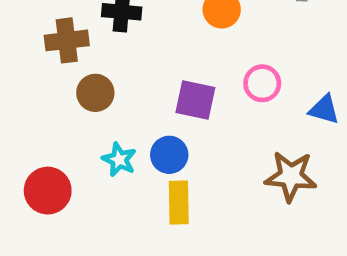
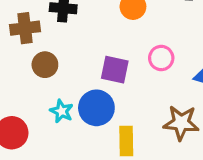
blue circle: (169, 155) -> (96, 108), size x1.4
yellow rectangle: (179, 202) -> (126, 141), moved

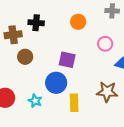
pink circle: (161, 58) -> (105, 44), moved
cyan star: (62, 111) -> (35, 101), moved

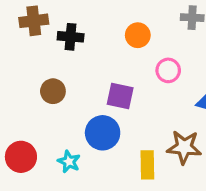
brown cross: (13, 35) -> (34, 21), moved
pink circle: (105, 44) -> (168, 70), moved
yellow rectangle: (74, 103) -> (147, 165), moved

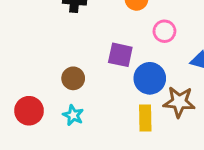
brown circle: (53, 91) -> (73, 78), moved
blue circle: (103, 133) -> (150, 78), moved

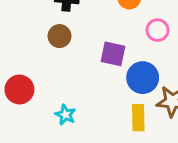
brown circle: (73, 78) -> (60, 36), moved
red circle: (29, 111) -> (19, 89), moved

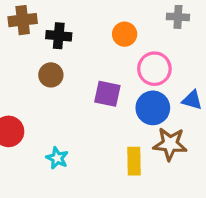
pink circle: (157, 30) -> (154, 69), size x1.4
blue circle: (143, 78) -> (153, 108), moved

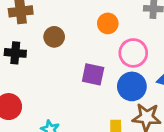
black cross: (59, 36) -> (15, 53), moved
brown circle: (51, 75) -> (54, 37), moved

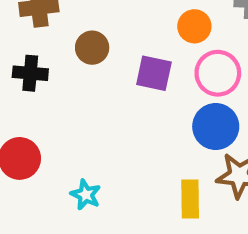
orange circle: (108, 23) -> (194, 26), moved
purple square: (93, 74) -> (154, 73), moved

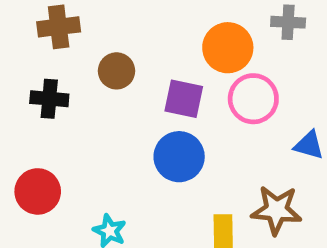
orange circle: (194, 26) -> (228, 48), size x1.4
blue circle: (216, 126) -> (179, 157), moved

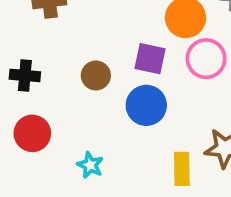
brown circle: (117, 71) -> (96, 75), moved
black cross: (49, 99) -> (25, 75), moved

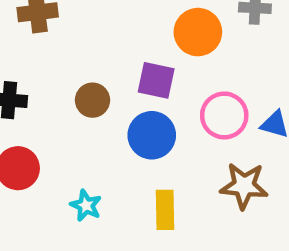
pink circle: (206, 59) -> (224, 115), moved
yellow rectangle: (182, 169) -> (165, 210), moved

